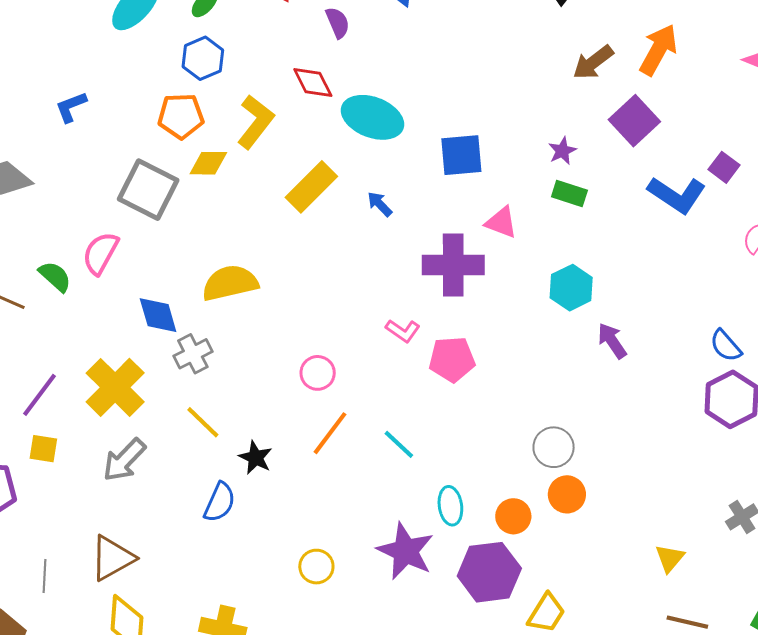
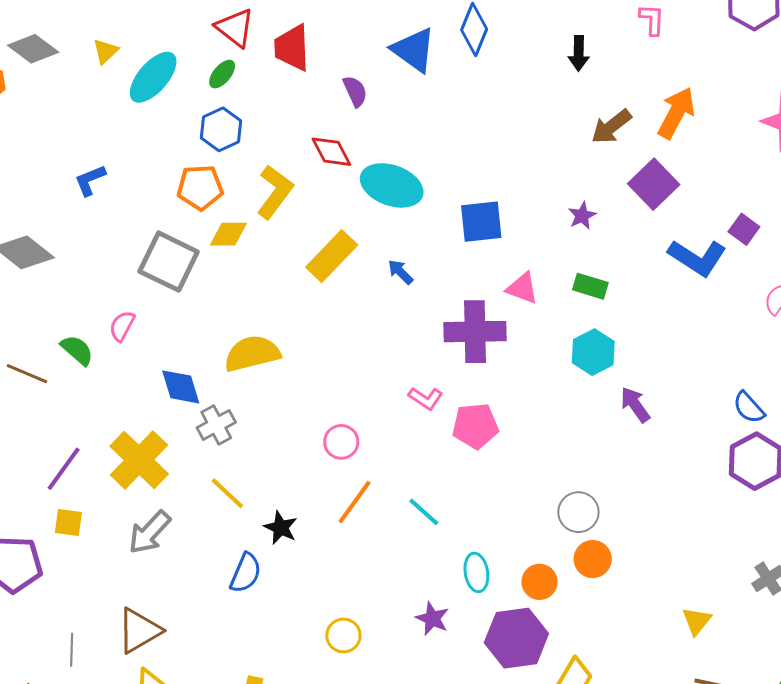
green rectangle: (569, 193) -> (590, 286), moved
pink semicircle: (100, 253) -> (122, 326), size x0.7
purple star: (406, 551) -> (432, 619), size x0.6

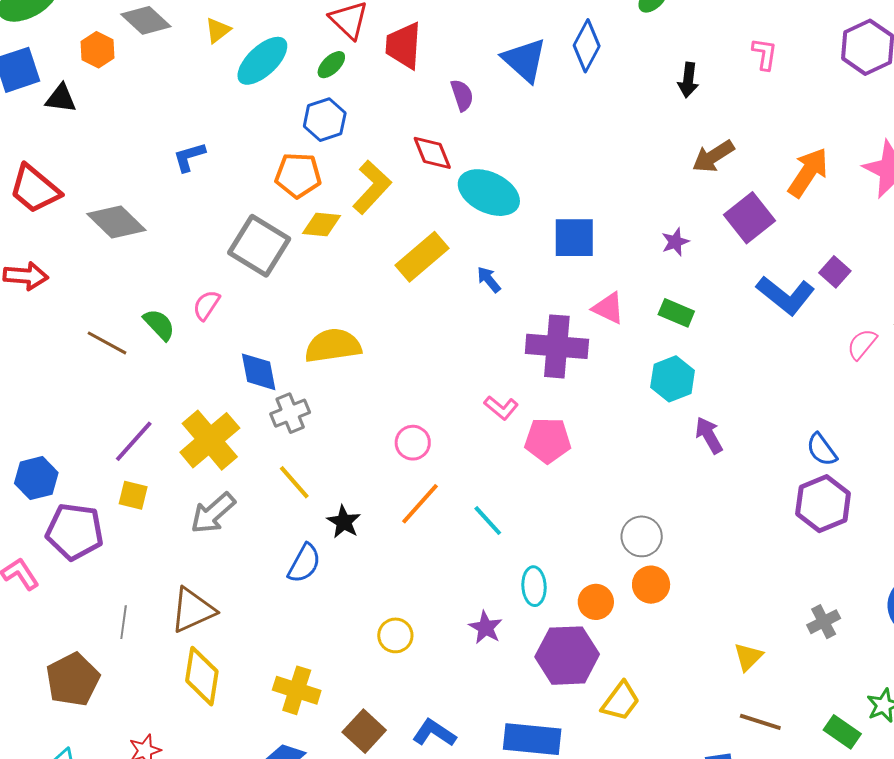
orange arrow: (676, 113) -> (808, 172), moved

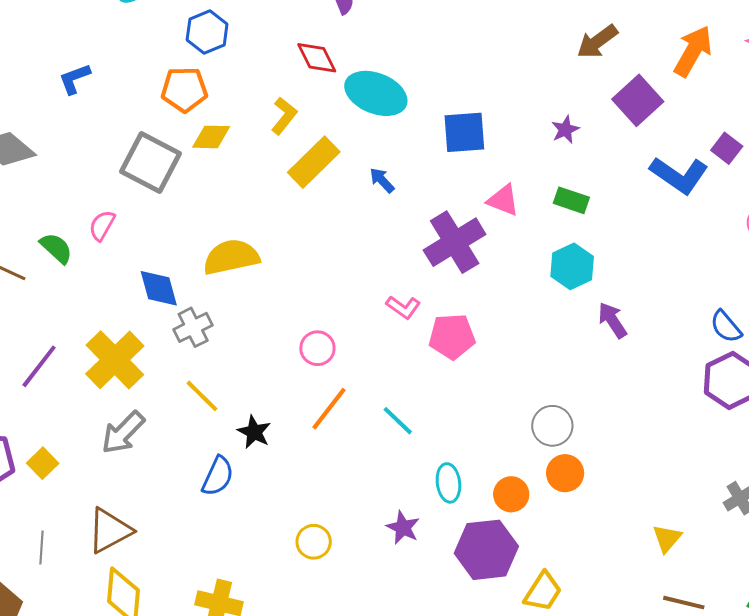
yellow L-shape: (372, 187) -> (284, 116), moved, size x0.7
purple cross: (557, 346) -> (455, 242), turned -32
yellow square: (133, 495) -> (43, 463), moved, turned 36

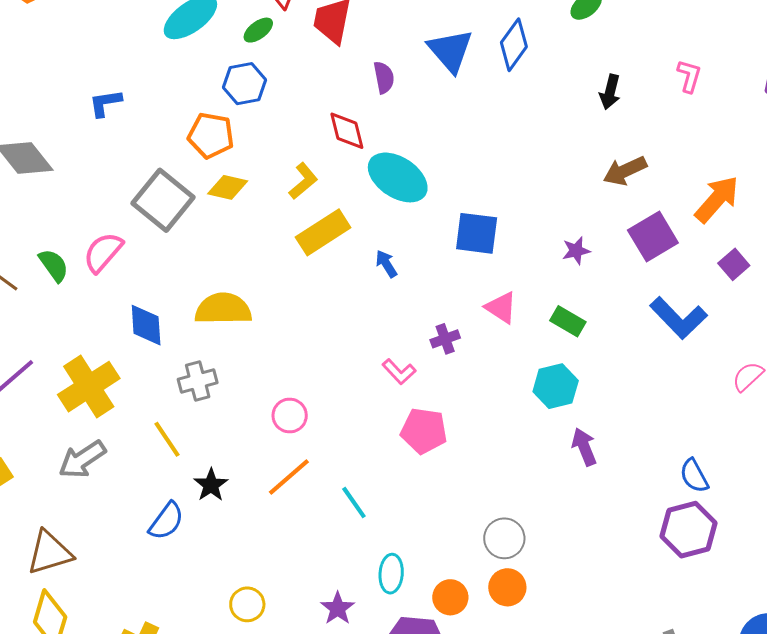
purple square: (727, 148) -> (734, 264), moved
pink semicircle: (102, 225) -> (103, 252), size x1.4
purple cross: (455, 242) -> (445, 339), size x0.5
pink L-shape: (403, 307) -> (399, 372), moved
gray cross: (193, 327) -> (198, 381), moved

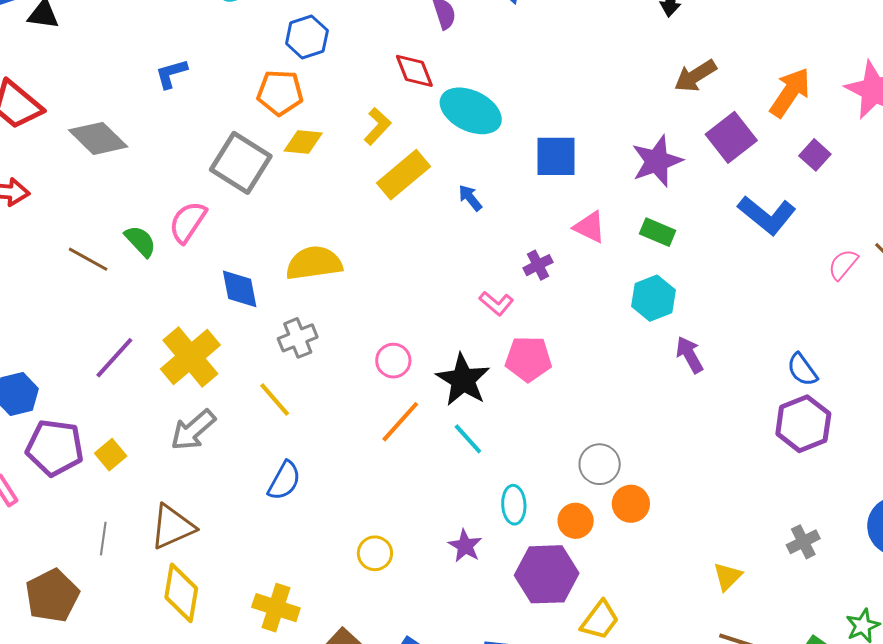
purple star: (576, 251) -> (657, 161), size x1.8
black star: (211, 485) -> (463, 380), moved, size x1.6
gray circle: (504, 538) -> (600, 464), moved

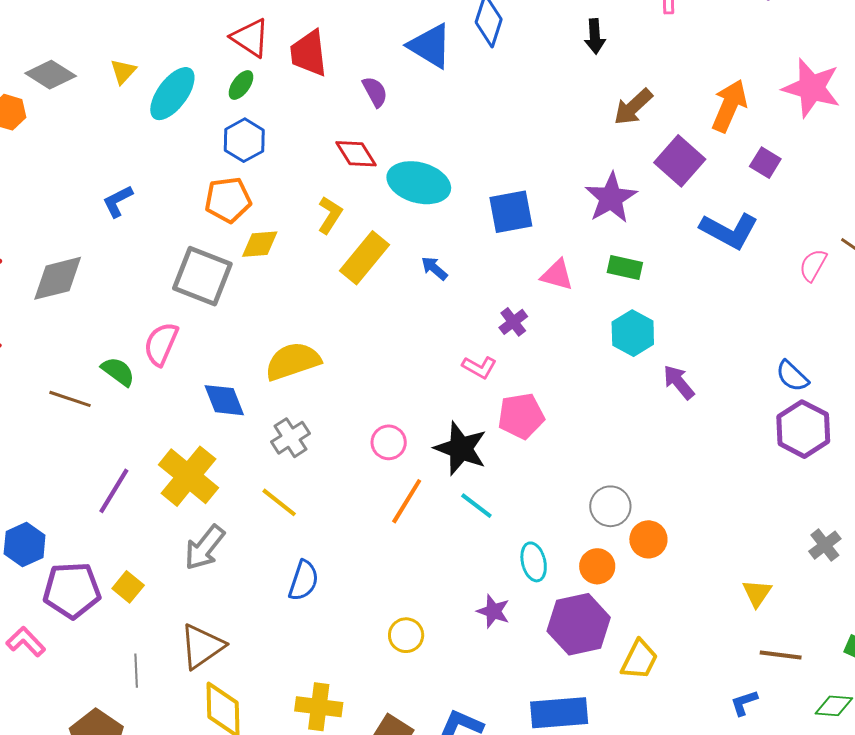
gray diamond: (98, 138) -> (58, 278), turned -48

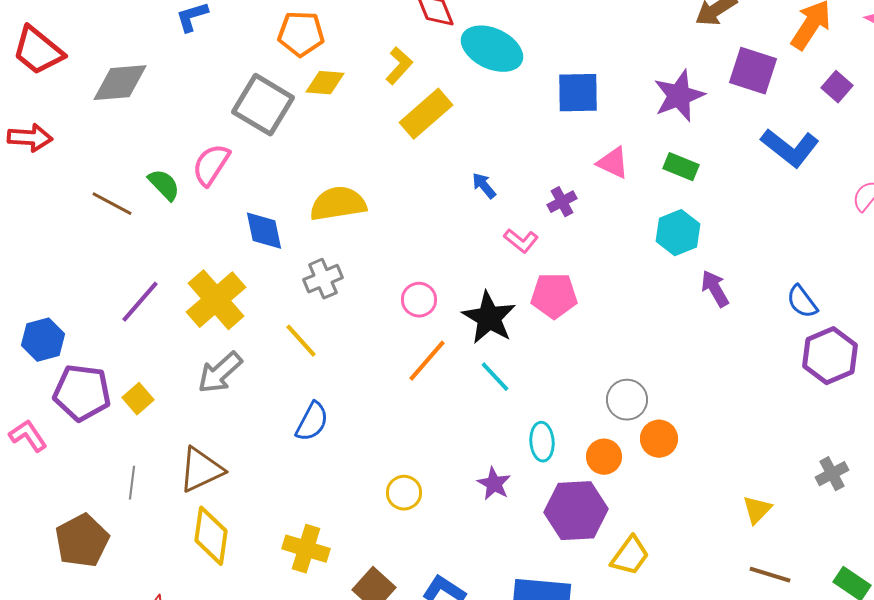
purple square: (680, 161) -> (753, 71), turned -33
blue arrow: (434, 268) -> (484, 186), moved
blue semicircle: (792, 376) -> (802, 302), moved

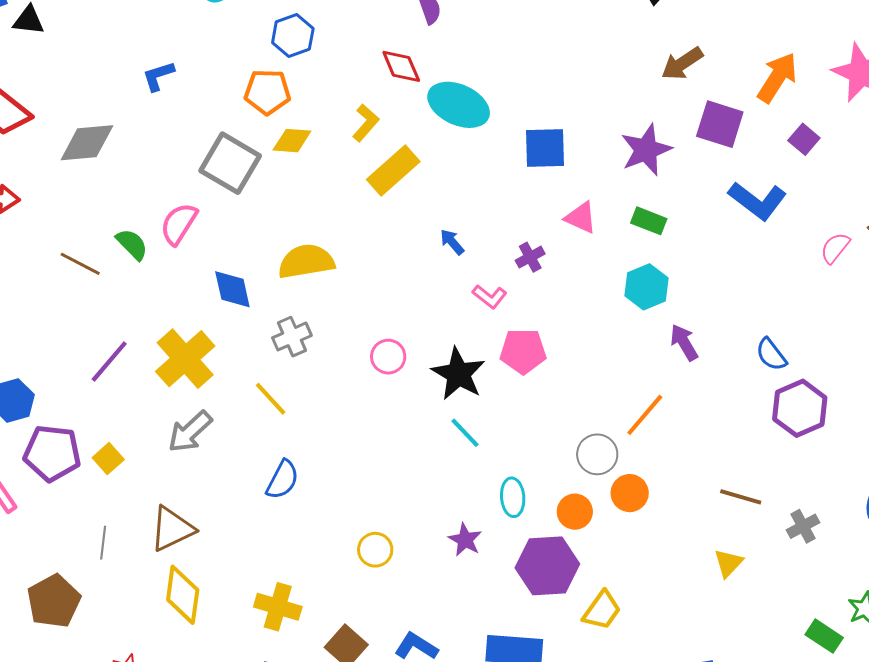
orange line: (427, 361) -> (645, 415), moved
brown line: (770, 575) -> (741, 497), moved

